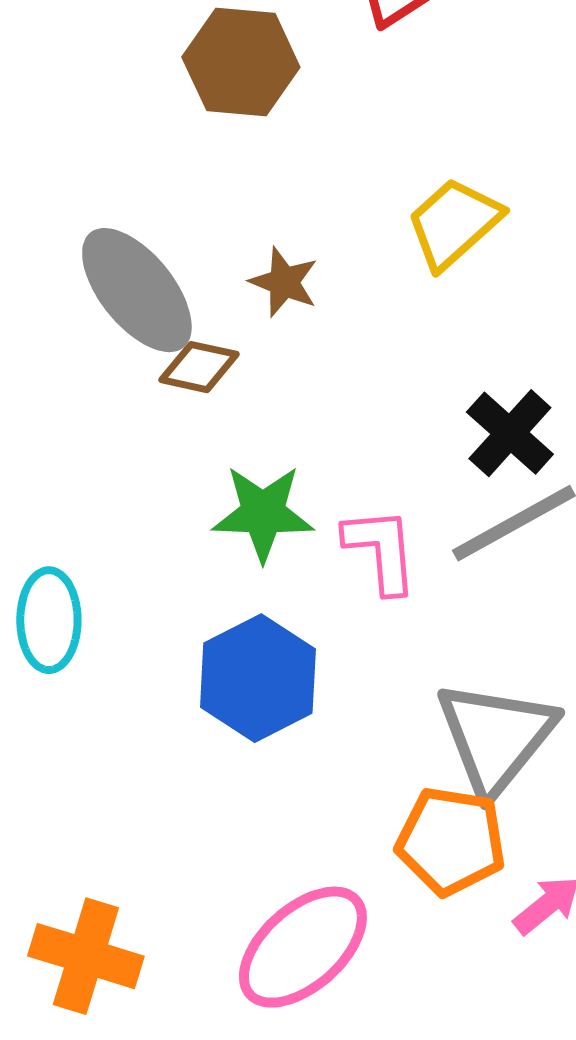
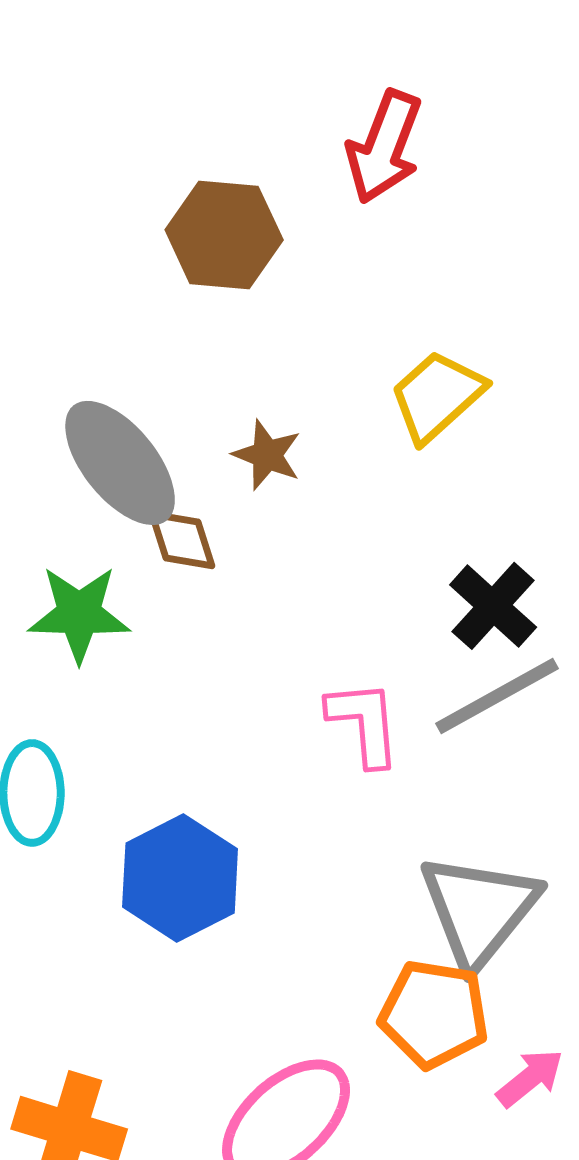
brown diamond: (199, 367) -> (182, 540), turned 60
green star: (263, 513) -> (79, 614), moved
blue hexagon: (258, 678) -> (180, 878), moved

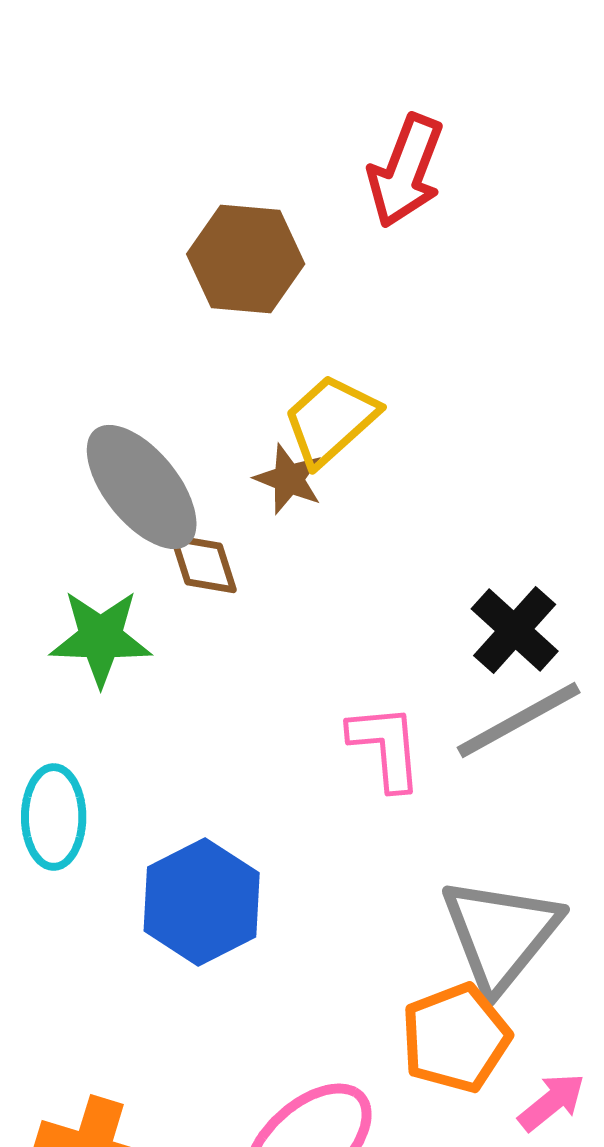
yellow trapezoid: (437, 396) -> (331, 420), moved
orange pentagon: (434, 1014) -> (456, 1038), turned -30

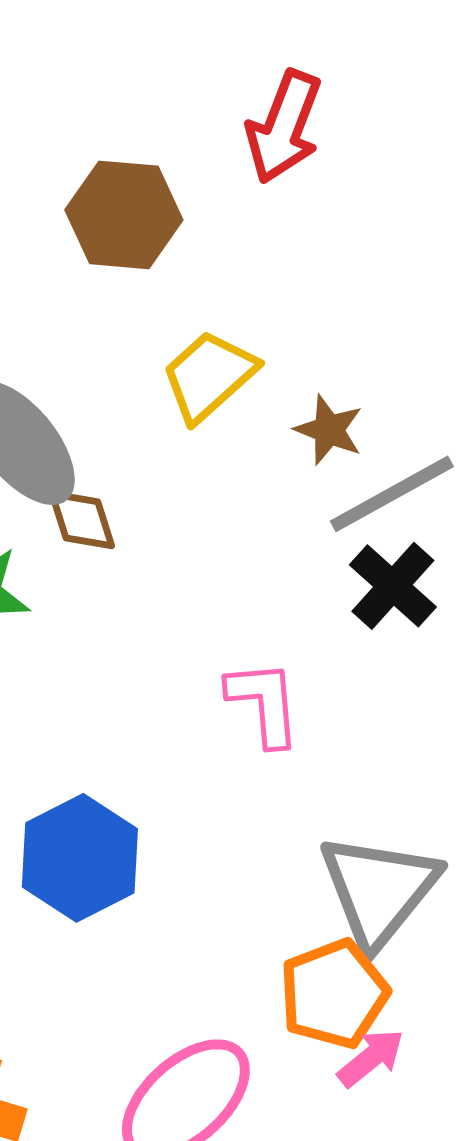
brown star: (289, 479) -> (329, 430), moved
gray line: (519, 720) -> (392, 494), moved
pink arrow: (552, 1102) -> (371, 1058), moved

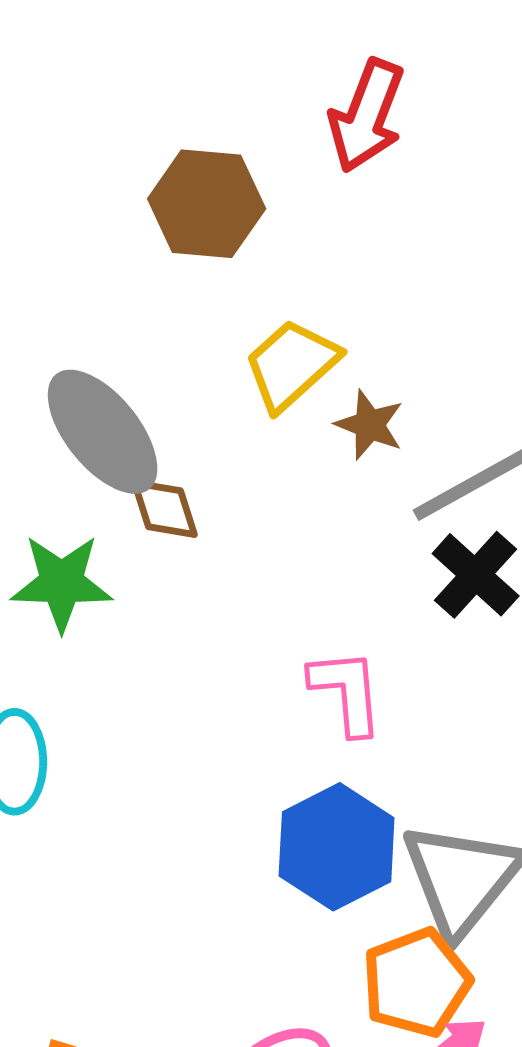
brown star: (329, 430) -> (370, 425), moved
blue hexagon: (80, 858) -> (337, 847), moved

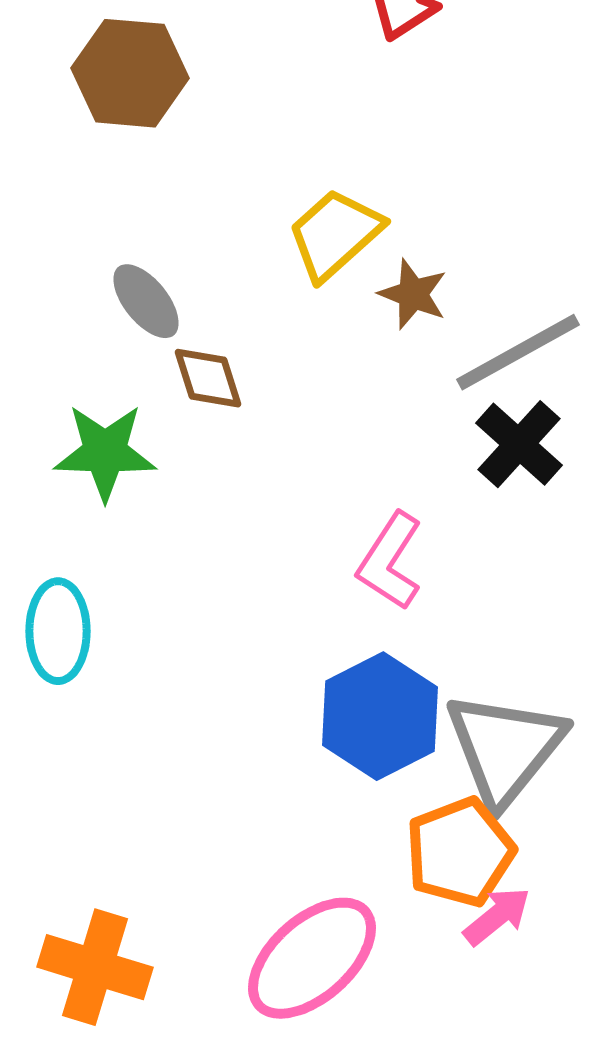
brown hexagon: (207, 204) -> (130, 73), moved
gray ellipse: (103, 432) -> (146, 301), size x0.6
pink L-shape: (347, 692) -> (390, 561), turned -142

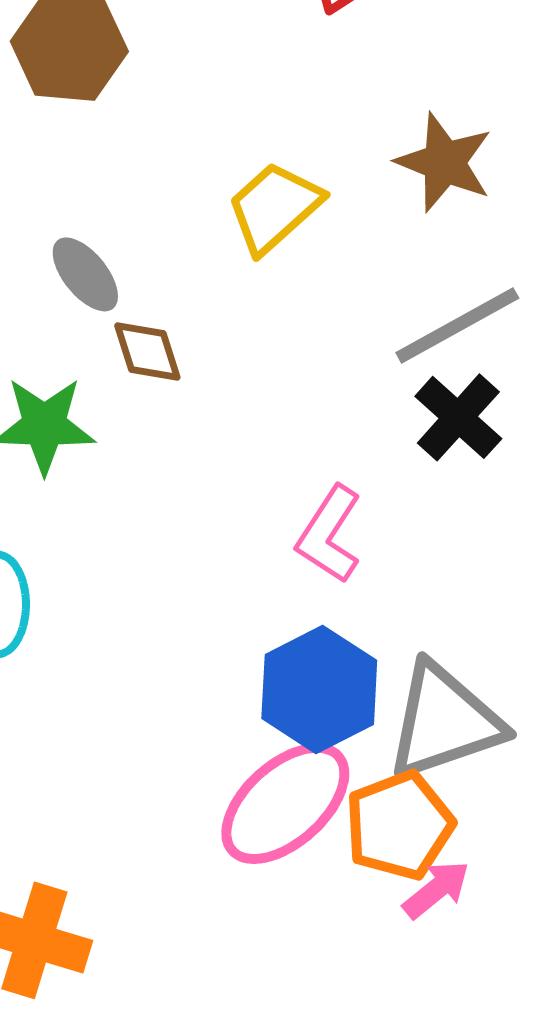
brown star: (413, 294) -> (444, 162), moved, size x1.4
gray triangle: (505, 748) -> (444, 721), turned 32
pink ellipse: (312, 958) -> (285, 803), moved

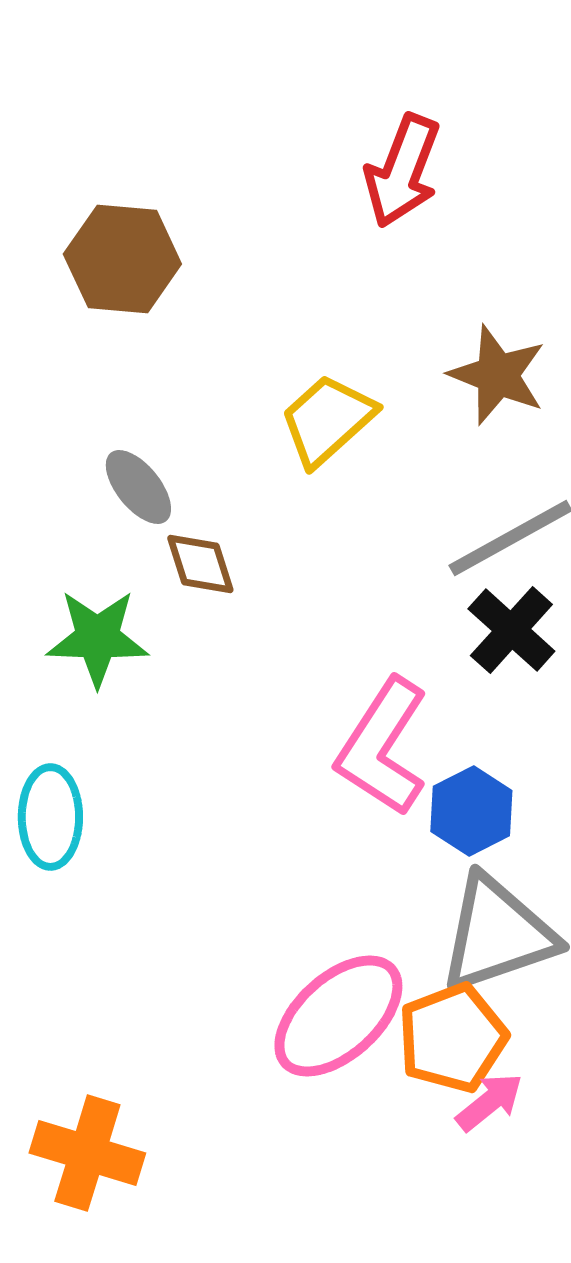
pink L-shape: (329, 534) -> (382, 747), size x1.4
blue hexagon: (319, 689) -> (471, 811), moved, size x0.7

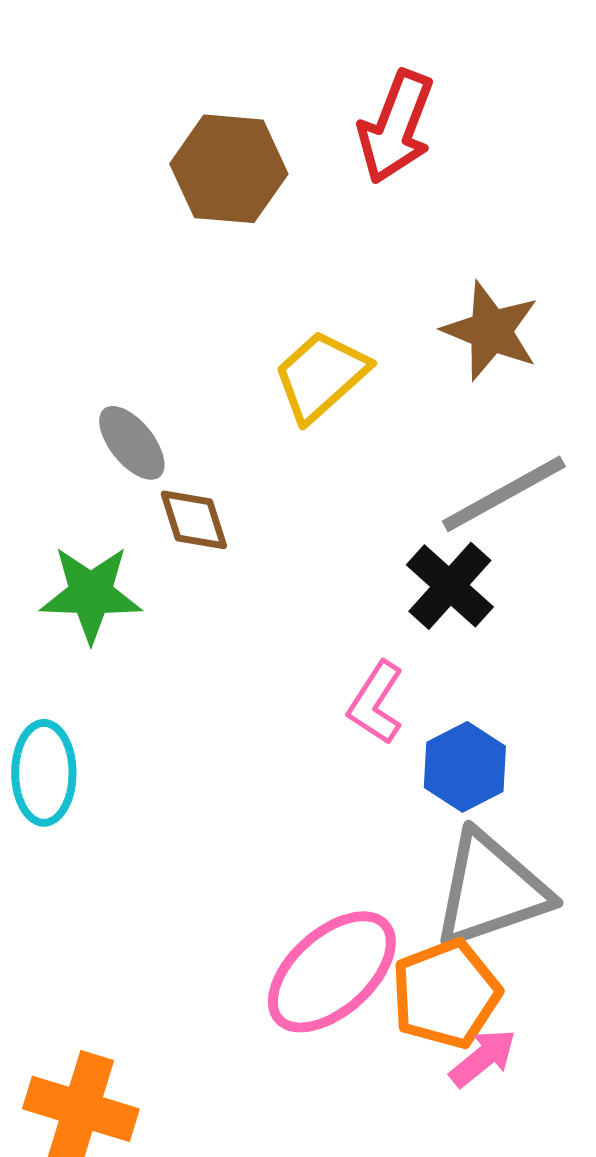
brown hexagon: (122, 259) -> (229, 169), moved
black cross: (511, 630) -> (450, 586), moved
pink L-shape: (382, 747) -> (376, 703), size x0.6

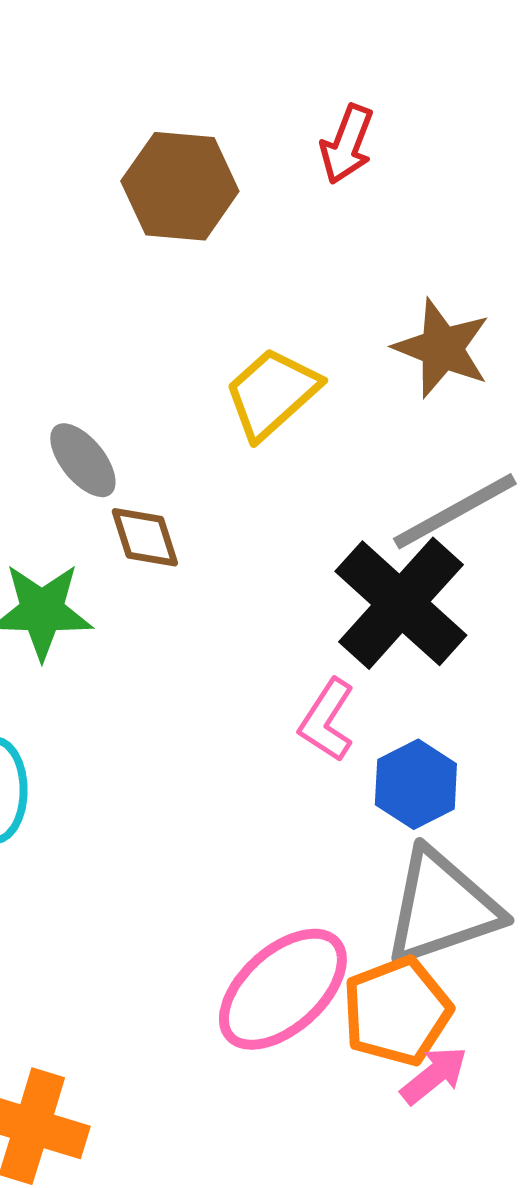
red arrow: (396, 127) -> (347, 144), size x0.7
black cross: (450, 586) -> (401, 603), size x1.5

